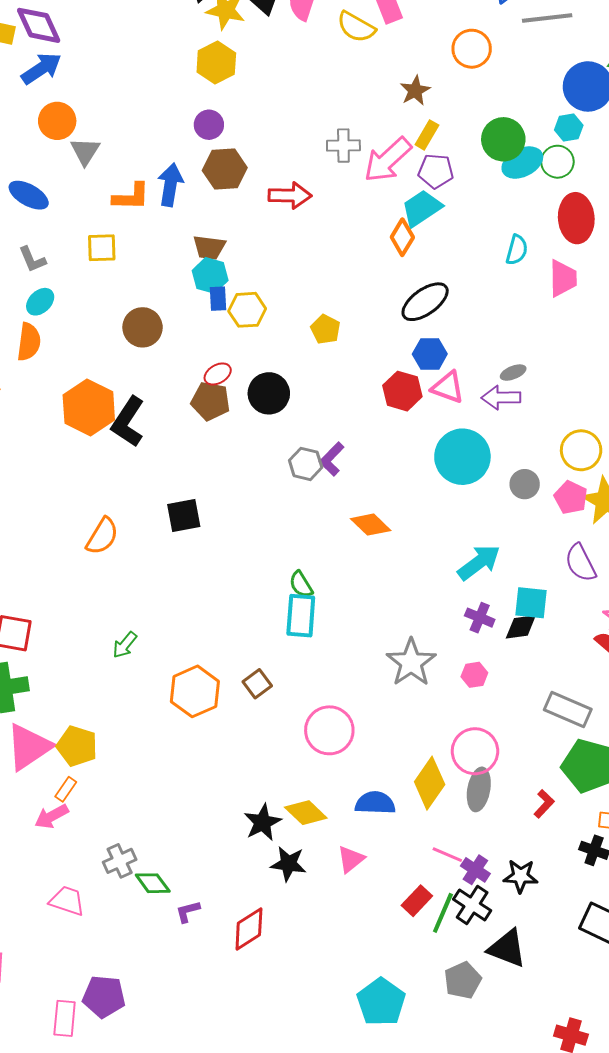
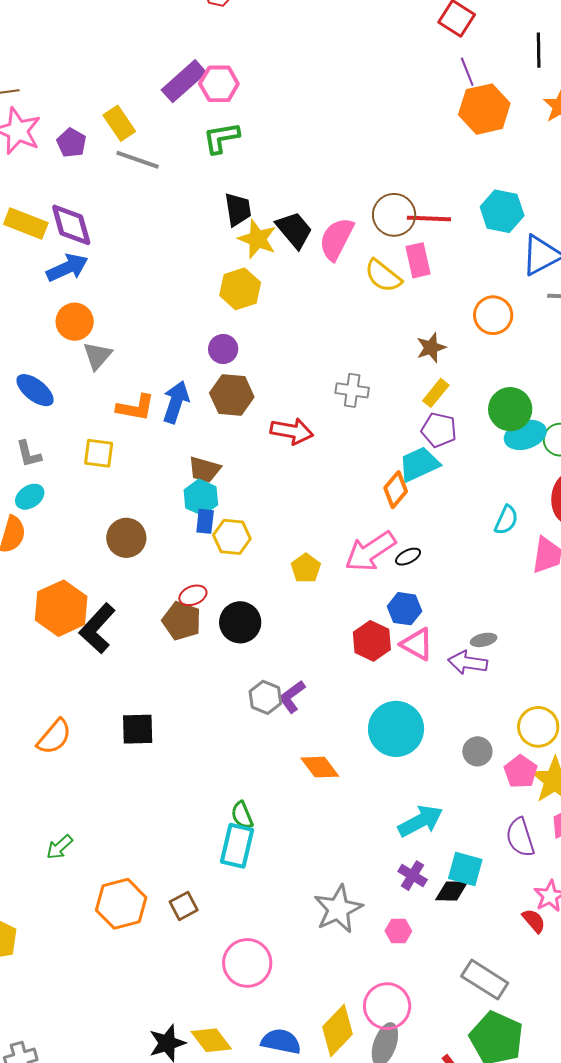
pink arrow: (388, 160) -> (370, 551), moved
black ellipse: (425, 302) -> (408, 557), size x0.5
cyan circle: (462, 457) -> (396, 729), moved

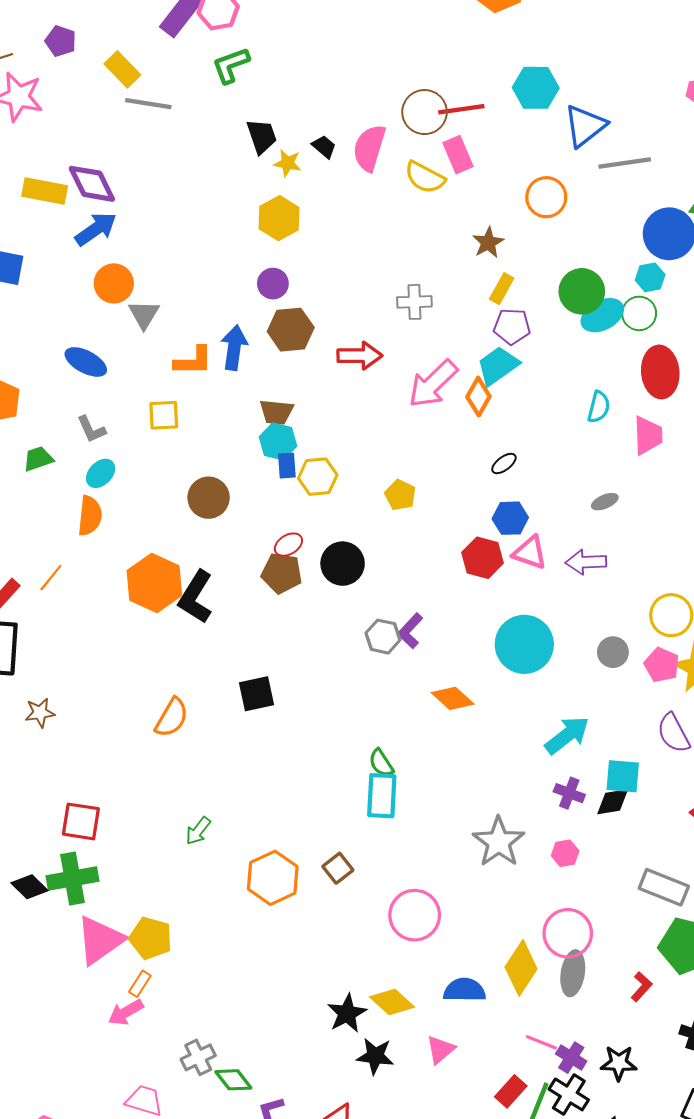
purple pentagon: (71, 143) -> (61, 41), moved
black trapezoid: (294, 230) -> (324, 147), size x0.6
yellow star: (257, 239) -> (287, 163), size x0.7
pink arrow: (370, 551) -> (433, 384), moved
gray ellipse: (484, 640) -> (605, 502), moved

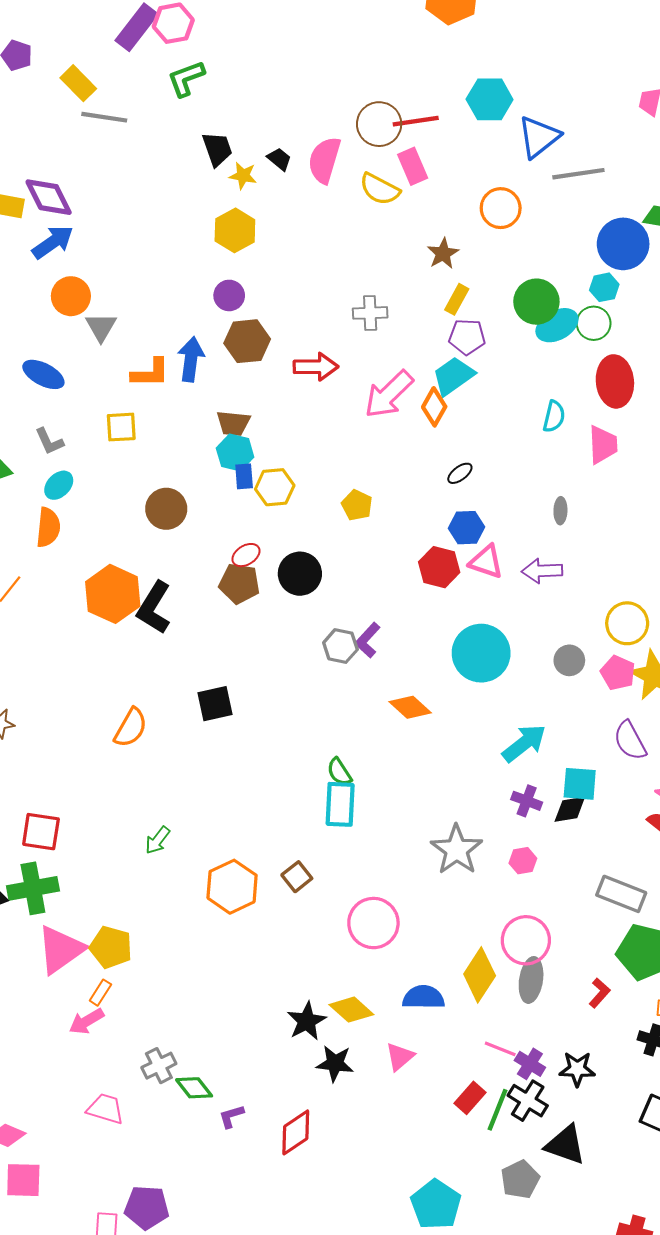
gray ellipse: (605, 502) -> (560, 511), turned -65

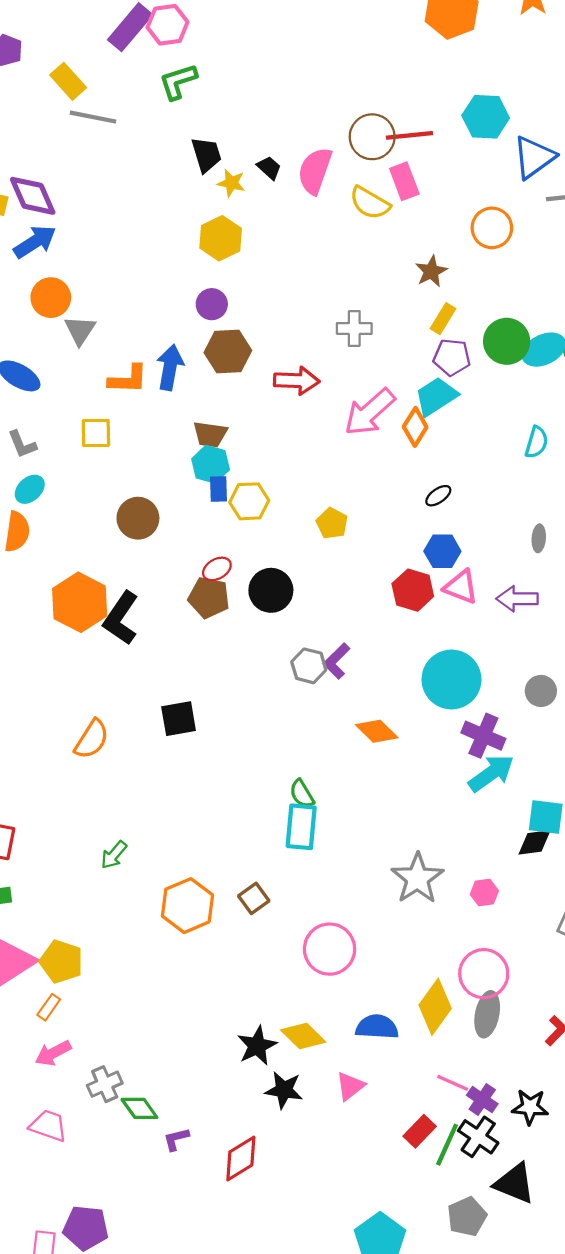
green circle: (536, 302) -> (507, 341), moved
purple cross: (527, 801) -> (483, 736), moved, size x1.4
pink arrow: (87, 1021) -> (53, 1053), moved

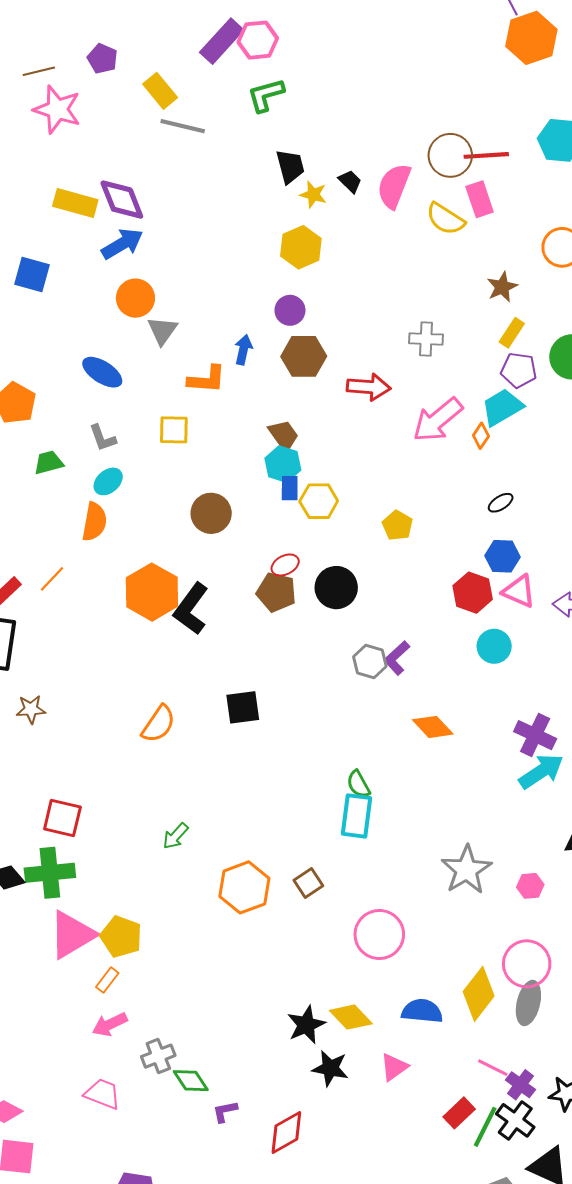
blue arrow: (170, 367) -> (243, 350), moved, size x0.7
orange diamond: (415, 427) -> (481, 436), size x0.7
brown trapezoid: (210, 434) -> (284, 435), turned -136
cyan circle: (451, 679) -> (494, 646), moved, size x0.6

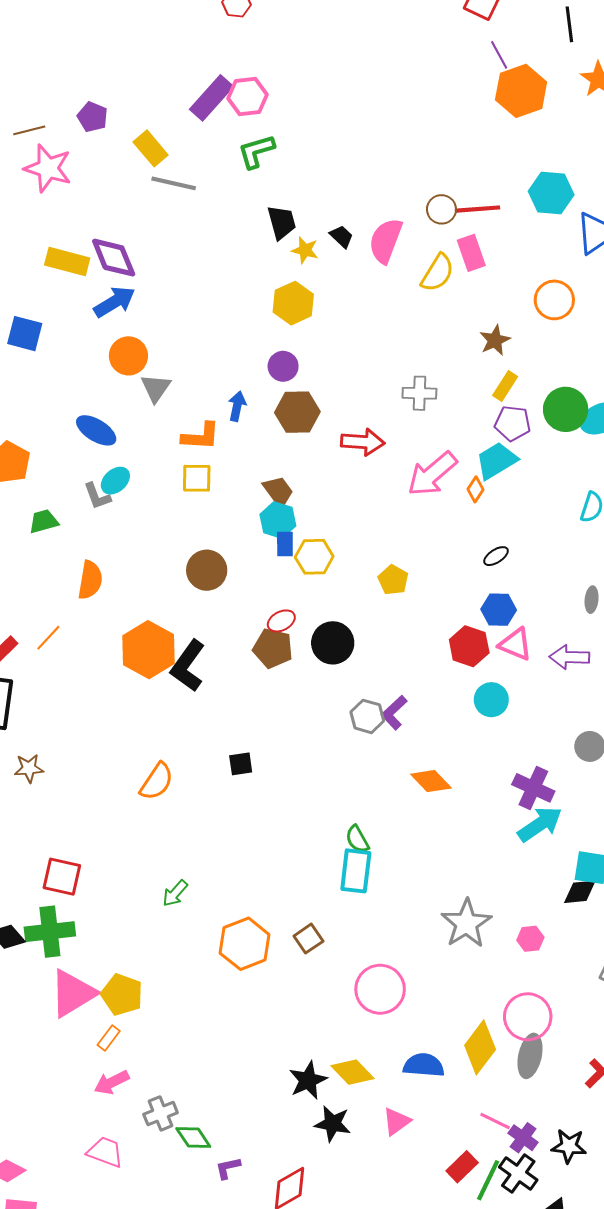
brown circle: (450, 155) -> (441, 209), size x0.7
yellow semicircle: (445, 219) -> (437, 273), turned -90
yellow square: (174, 430) -> (197, 478), moved
cyan ellipse: (108, 481) -> (115, 481), moved
black square: (243, 707) -> (241, 764), size x0.7

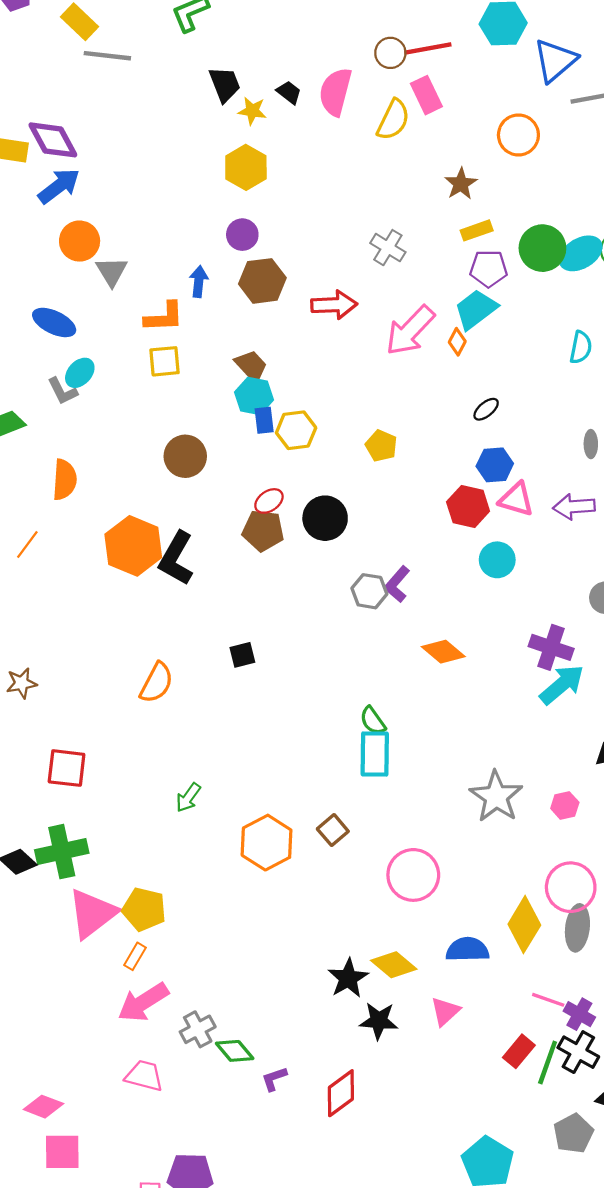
yellow rectangle: (505, 386) -> (477, 230), turned 44
gray cross: (419, 393) -> (388, 248), turned 36
red square: (62, 877) -> (67, 768), moved
pink arrow: (112, 1082) -> (143, 1002), size x1.4

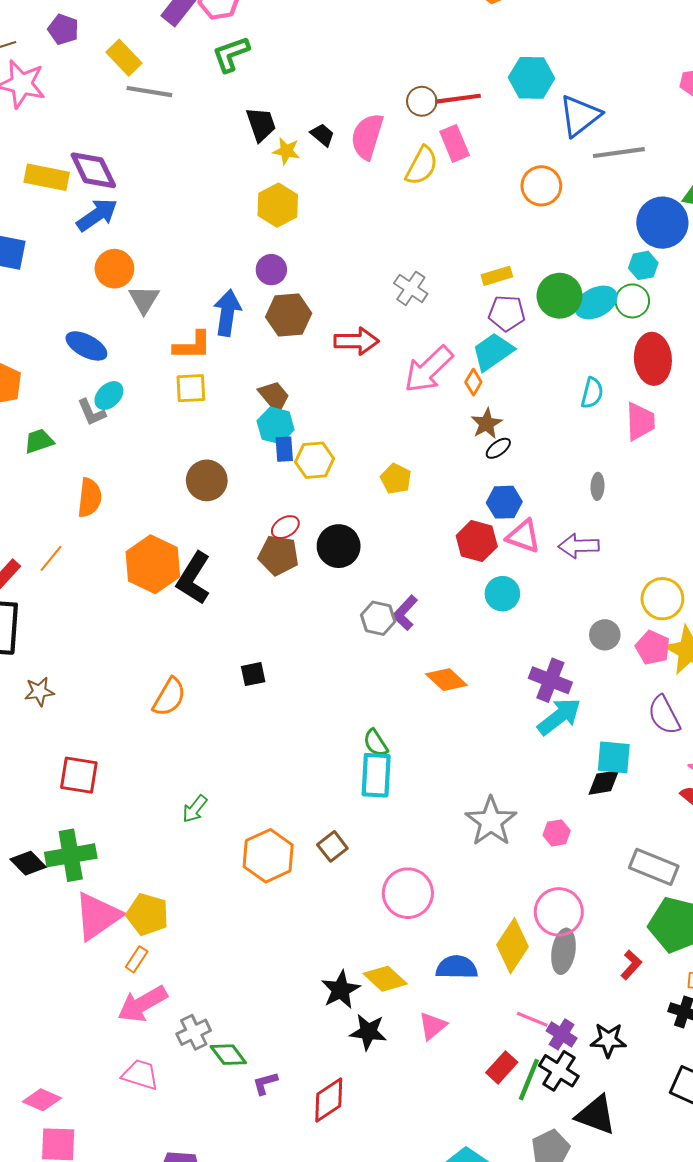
brown star: (461, 184) -> (486, 423), moved
blue arrow: (199, 281) -> (227, 313), size x1.5

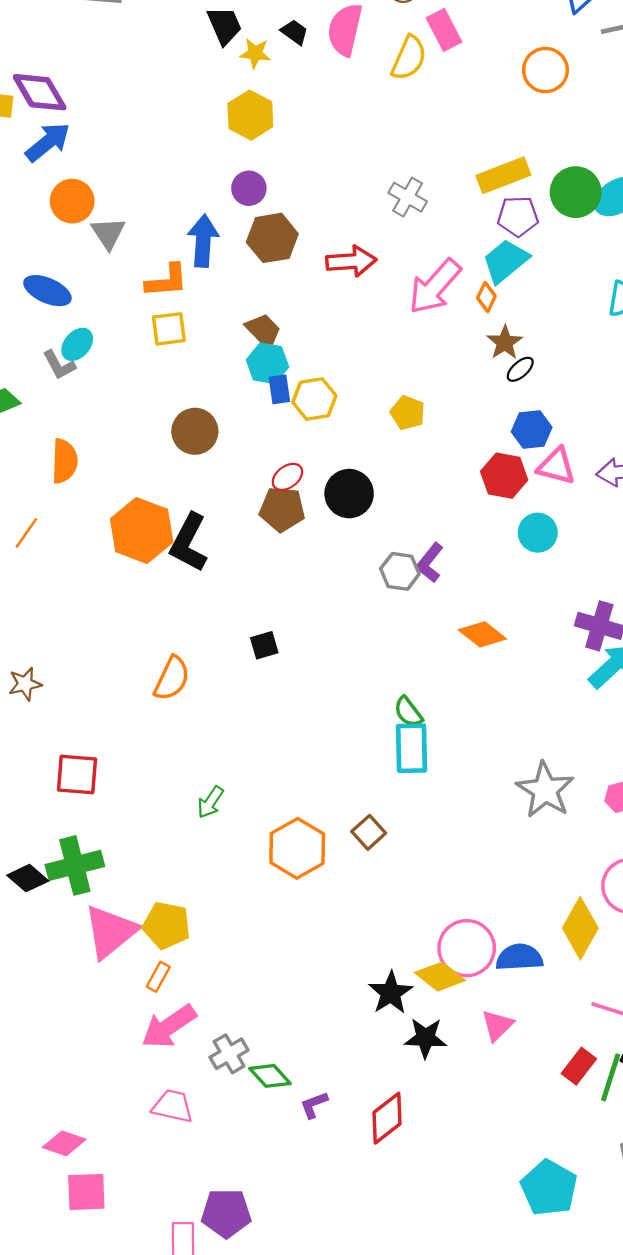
yellow rectangle: (497, 276) -> (503, 175), size x1.5
pink circle: (408, 893) -> (467, 948), moved

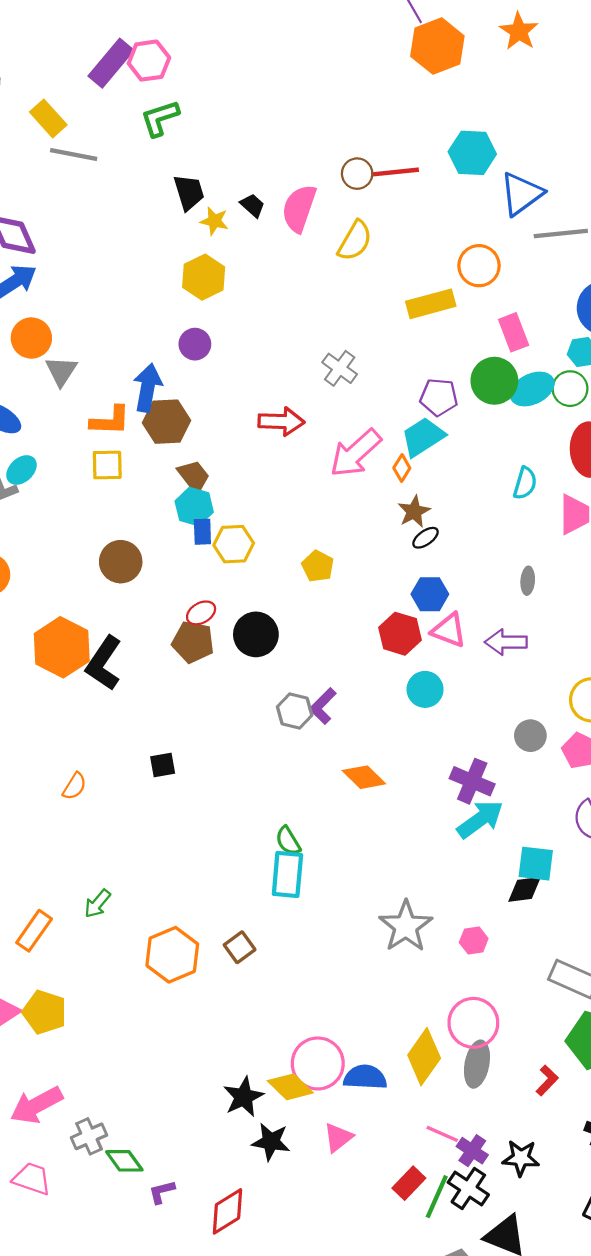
pink rectangle: (444, 30) -> (514, 332), moved
yellow rectangle: (503, 175) -> (431, 304), moved
brown hexagon: (272, 238) -> (166, 422), moved
orange semicircle: (172, 679) -> (74, 786), size x0.7
orange rectangle: (158, 977) -> (34, 931), moved, size x1.5

